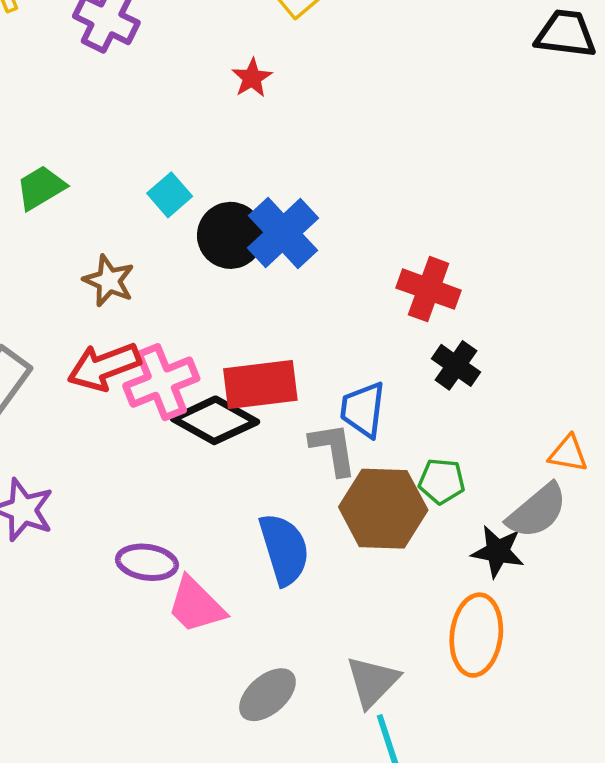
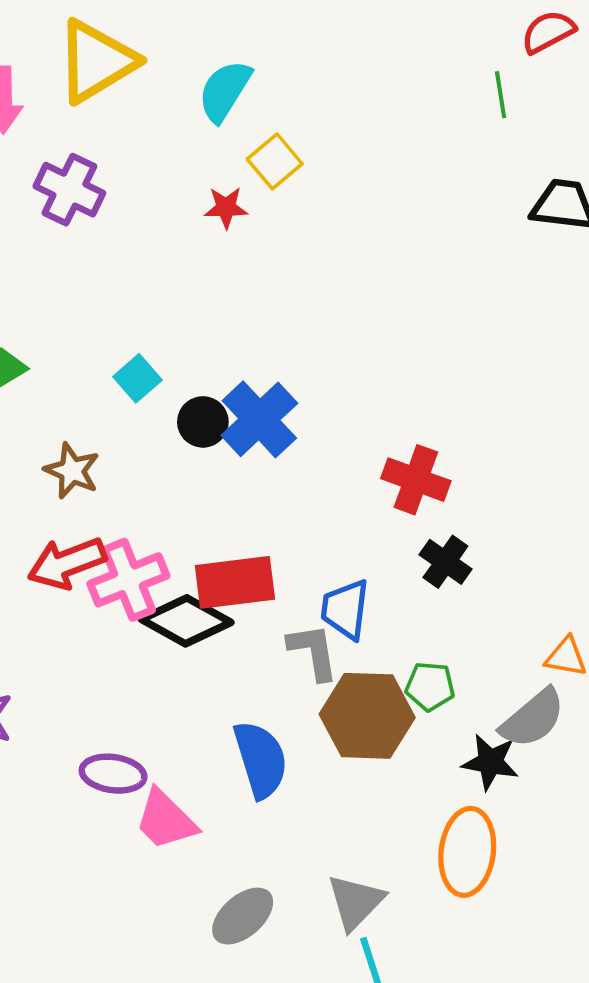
red star: (252, 78) -> (226, 208), moved, turned 30
black circle: (231, 235) -> (203, 422), size x0.7

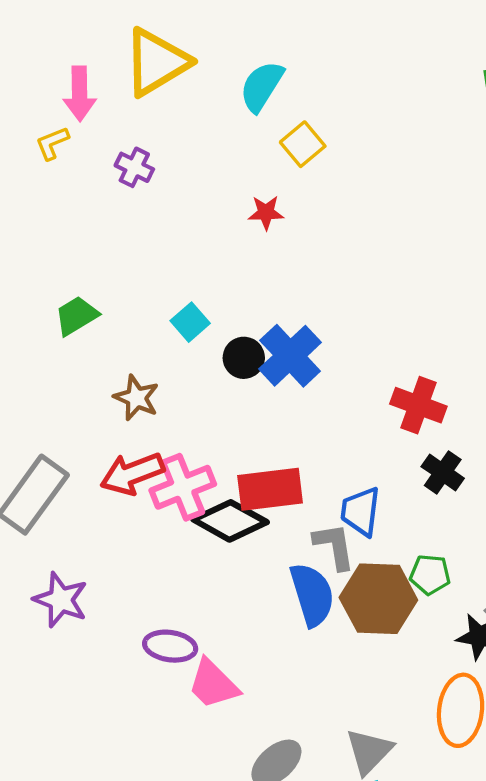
purple cross: (69, 190) -> (134, 167), size x0.7
red star: (226, 208) -> (266, 213), moved
blue semicircle: (261, 759) -> (312, 595), moved

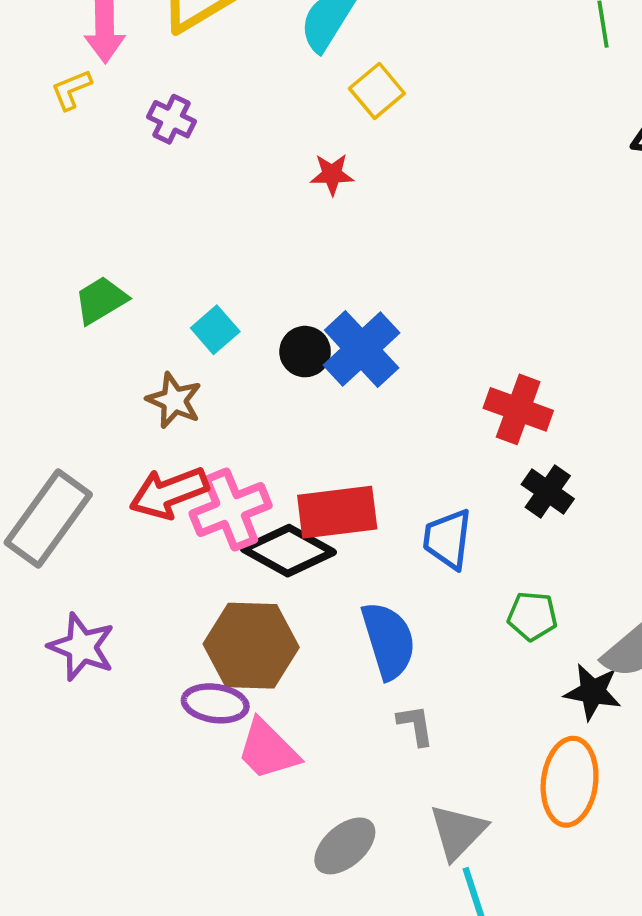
cyan square: (190, 322) -> (215, 330), moved
gray L-shape: (334, 546) -> (415, 725), moved, size x0.7
brown hexagon: (378, 599) -> (251, 646), moved

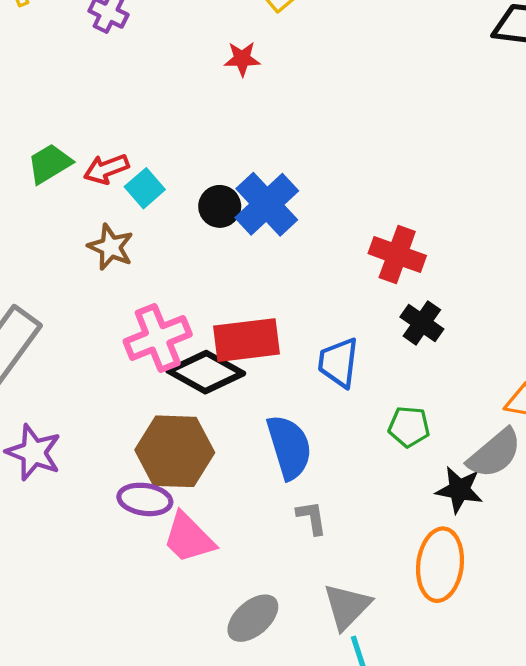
red arrow: (169, 493) -> (106, 169), moved, size x0.7

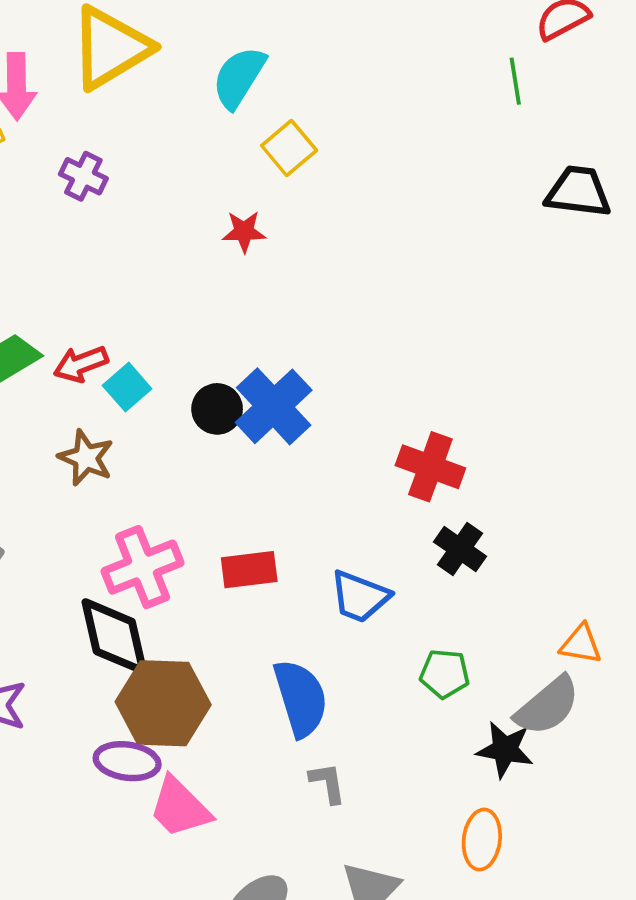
red rectangle: (246, 340) -> (249, 570), size x0.7
blue trapezoid: (338, 363) -> (360, 597), turned -76
black diamond: (206, 372) -> (114, 636), moved, turned 48
orange ellipse: (440, 565) -> (482, 840), size x0.7

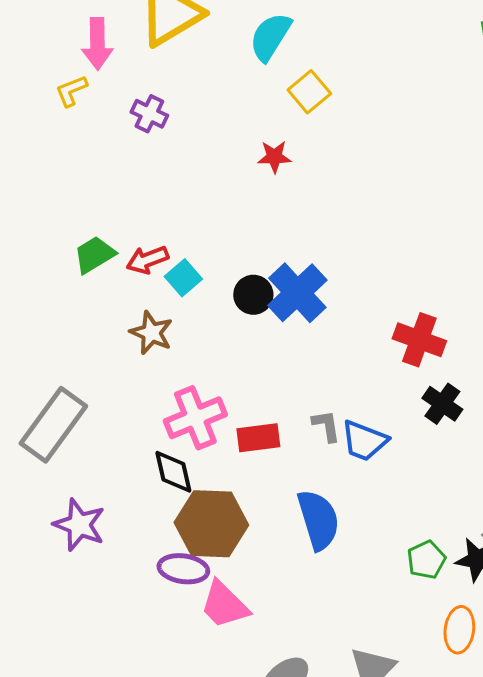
red rectangle: (249, 570) -> (258, 438), moved
black diamond: (114, 636) -> (173, 472), size x0.7
green pentagon: (445, 674) -> (426, 560), moved, turned -30
gray L-shape: (328, 783) -> (326, 426), moved

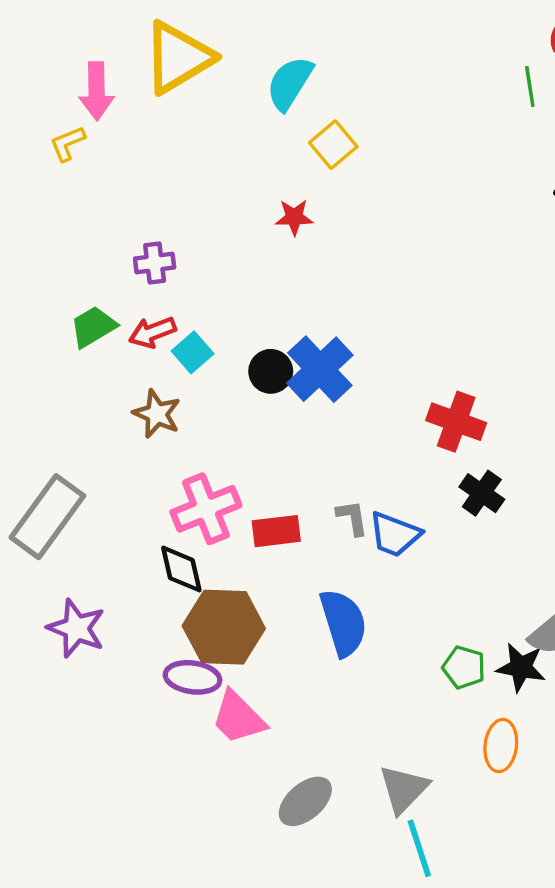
purple cross: (149, 114) -> (155, 263), moved, turned -33
green pentagon: (426, 560) -> (464, 667), turned -30

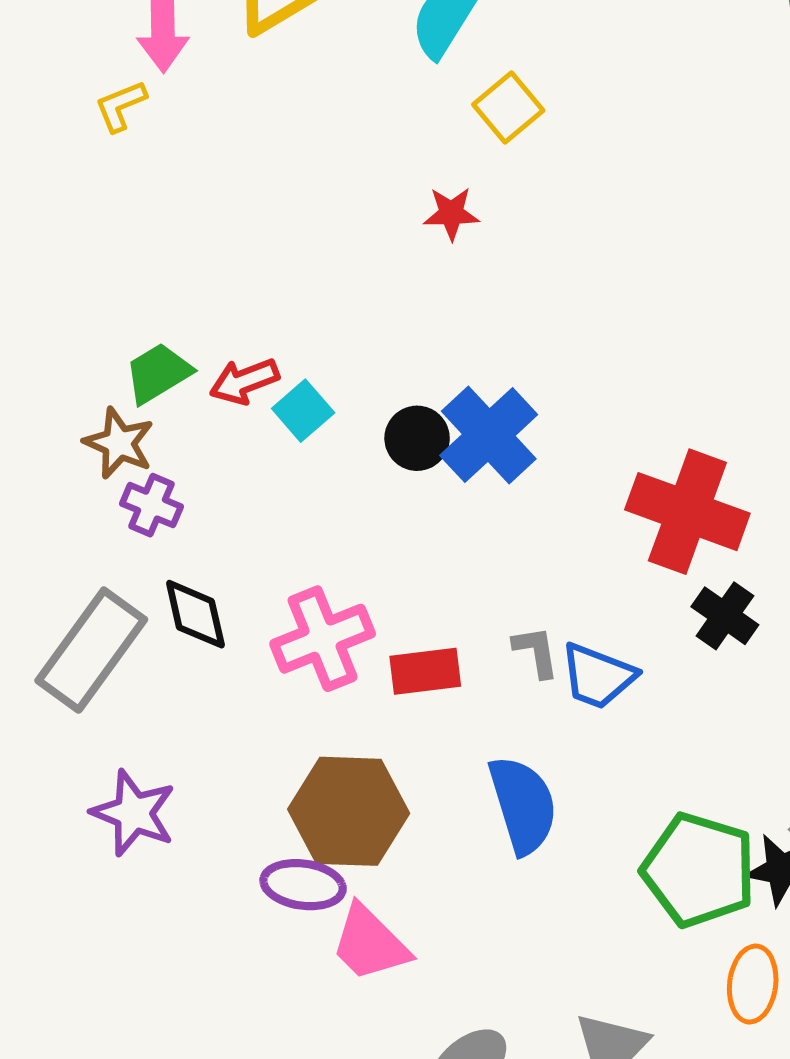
purple cross: (155, 263) -> (151, 505), moved, turned 30
brown star: (157, 414) -> (119, 443), moved
red cross: (456, 422) -> (687, 512), size x1.4
black diamond: (181, 569) -> (195, 614), moved
green pentagon: (464, 667) -> (699, 870), size x1.8

